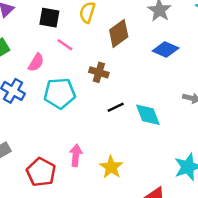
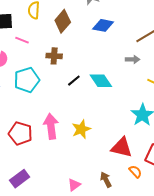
pink arrow: (76, 155) -> (51, 126), size x1.4
yellow star: (111, 167) -> (81, 129), turned 30
red pentagon: (41, 172) -> (20, 133), moved

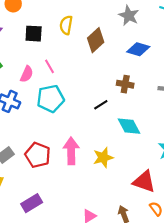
pink line: (22, 40) -> (50, 66), moved, turned 32
brown cross: (54, 56) -> (125, 84), moved
cyan diamond: (101, 81) -> (129, 126), moved

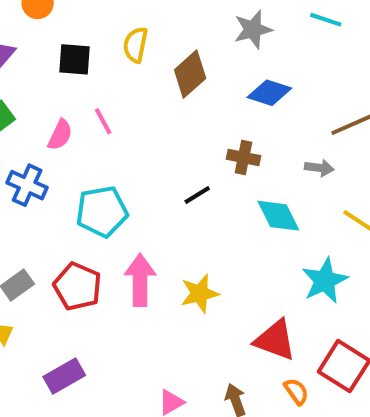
gray star: (129, 16) -> (253, 30), turned 30
cyan pentagon: (51, 99) -> (102, 212), moved
cyan diamond: (129, 126) -> (278, 216), moved

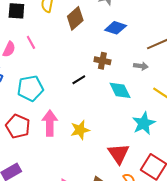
red triangle: (275, 340) -> (118, 154), turned 35

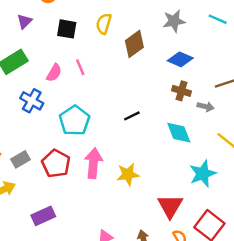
brown cross: (102, 61) -> (181, 91), moved
cyan pentagon: (30, 88) -> (75, 121), turned -30

